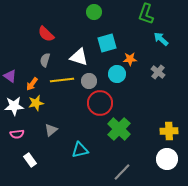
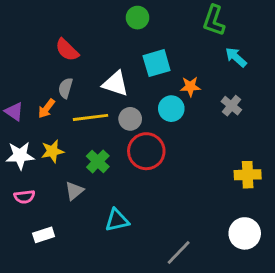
orange arrow: (32, 84) -> (46, 109), moved
green cross: (119, 129) -> (98, 161), moved, size x0.7
yellow cross: (169, 131) -> (248, 175), moved
white rectangle: (30, 160) -> (44, 235), turned -72

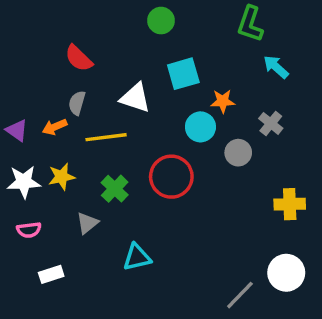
orange arrow: (46, 109) -> (55, 127), turned 30
gray circle: (130, 119) -> (238, 153), moved
gray line: (179, 252) -> (240, 295), moved

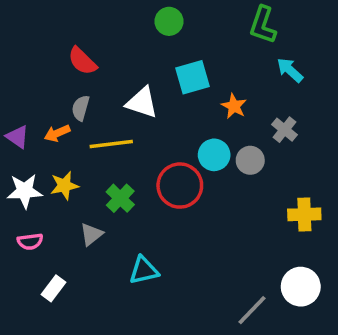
orange star: (223, 101) -> (234, 106), turned 30
cyan circle: (200, 127) -> (214, 155), moved
white rectangle: (51, 274) -> (54, 288), turned -35

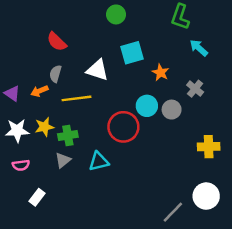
green cross: (120, 198) -> (68, 135), moved, turned 36
cyan triangle: (144, 270) -> (99, 161), moved

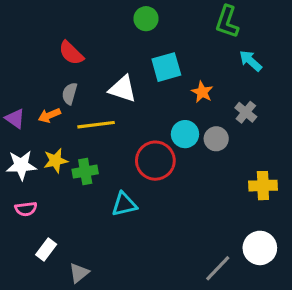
gray triangle: (63, 160) -> (79, 273), moved

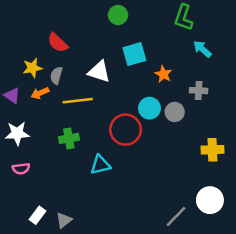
gray cross: (246, 112) -> (199, 91), turned -36
yellow star: (56, 161) -> (32, 68), moved
white rectangle: (46, 249) -> (37, 215), moved

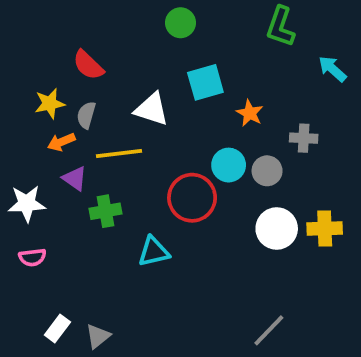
cyan arrow: (202, 49) -> (332, 69), moved
purple triangle: (12, 96) -> (75, 178), moved
white circle: (210, 200) -> (277, 228), moved

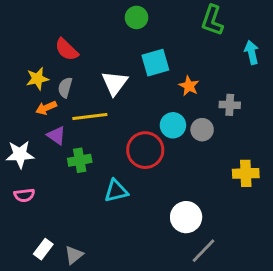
cyan arrow: (332, 69) -> (252, 52), turned 35
white triangle: (152, 109) -> (115, 83), turned 48
white circle: (277, 228) -> (186, 217), moved

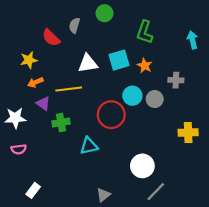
green L-shape: (212, 20) -> (145, 32), moved
cyan square: (155, 63) -> (119, 60), moved
white triangle: (115, 83) -> (88, 63), turned 45
gray semicircle: (65, 87) -> (74, 25), moved
gray triangle: (74, 255) -> (103, 195), moved

